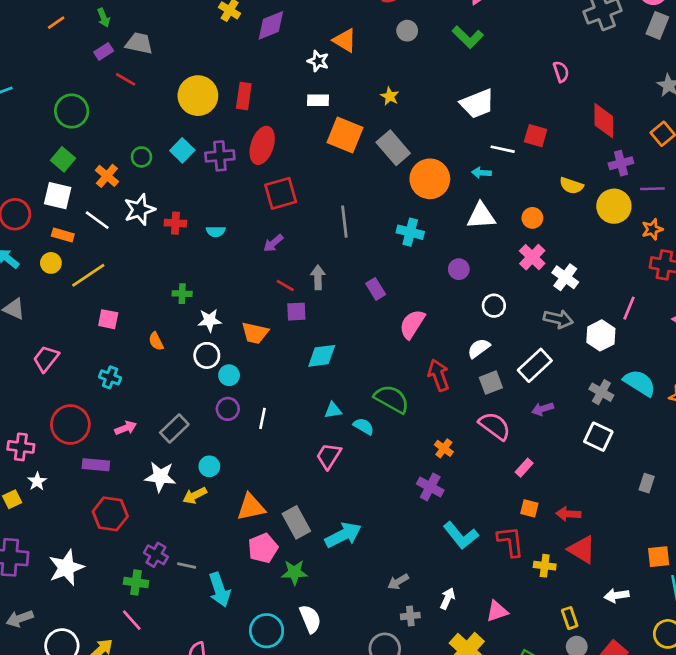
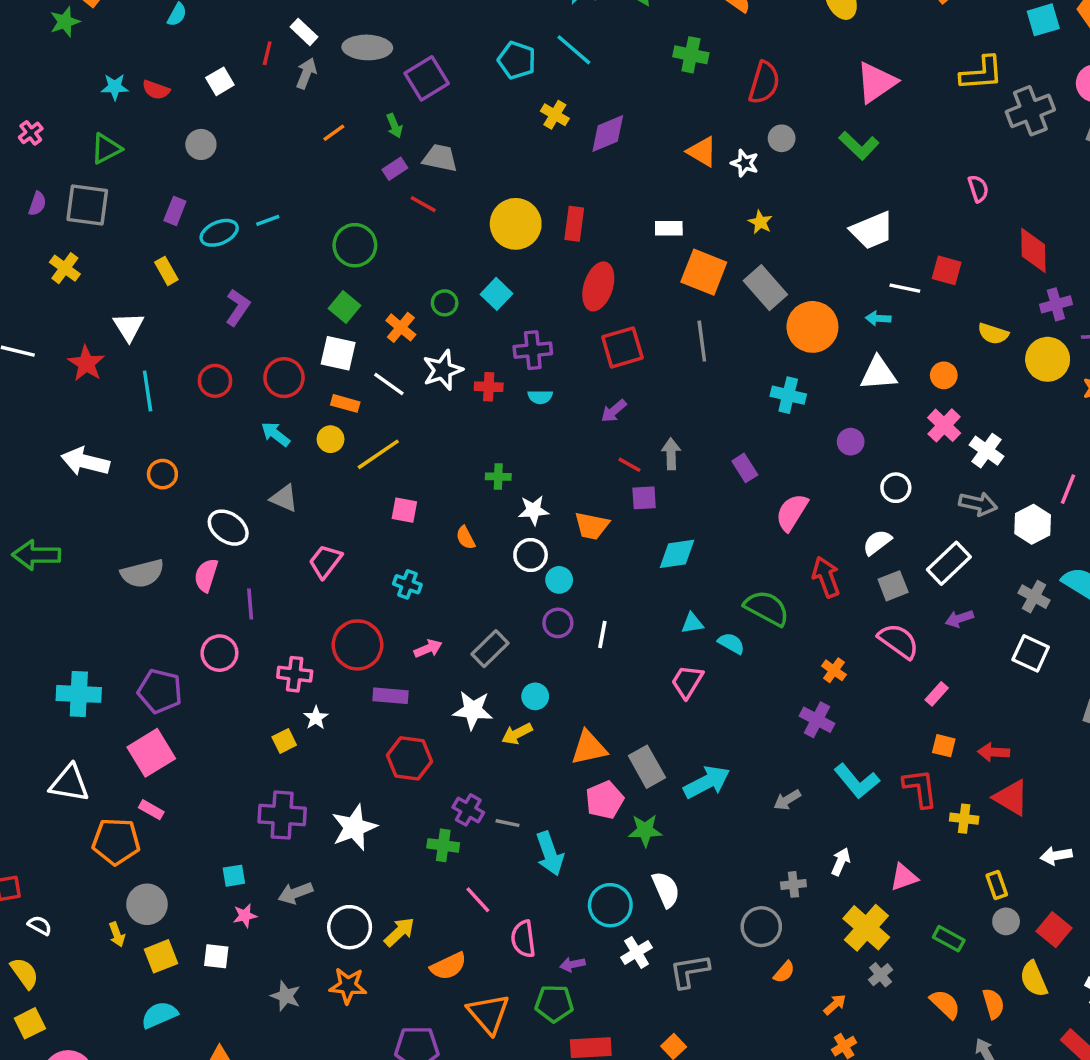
white star: (318, 61) -> (745, 163), moved
purple cross: (220, 156) -> (533, 350), moved
gray line: (344, 222) -> (702, 341), moved
gray arrow: (398, 582) -> (787, 800), moved
pink line: (132, 620) -> (478, 900), moved

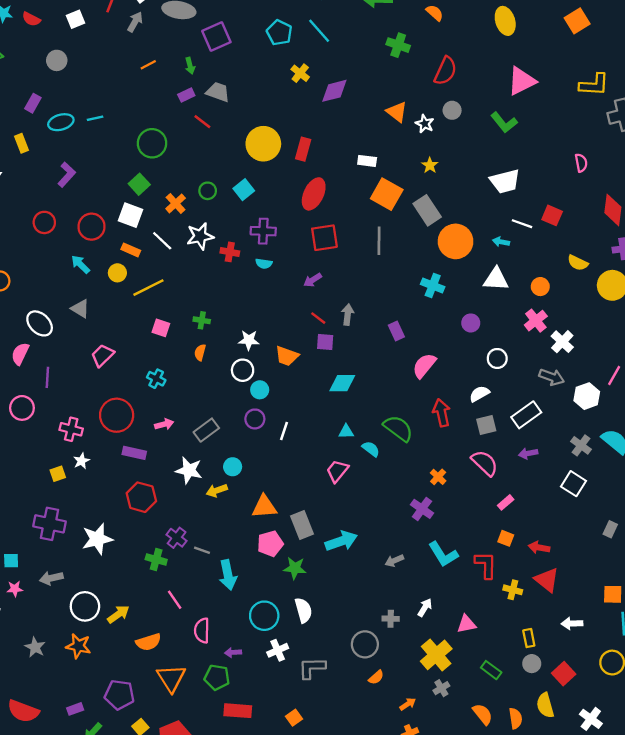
green cross: (498, 477) -> (202, 320), moved
orange semicircle: (466, 538) -> (200, 352), turned 35

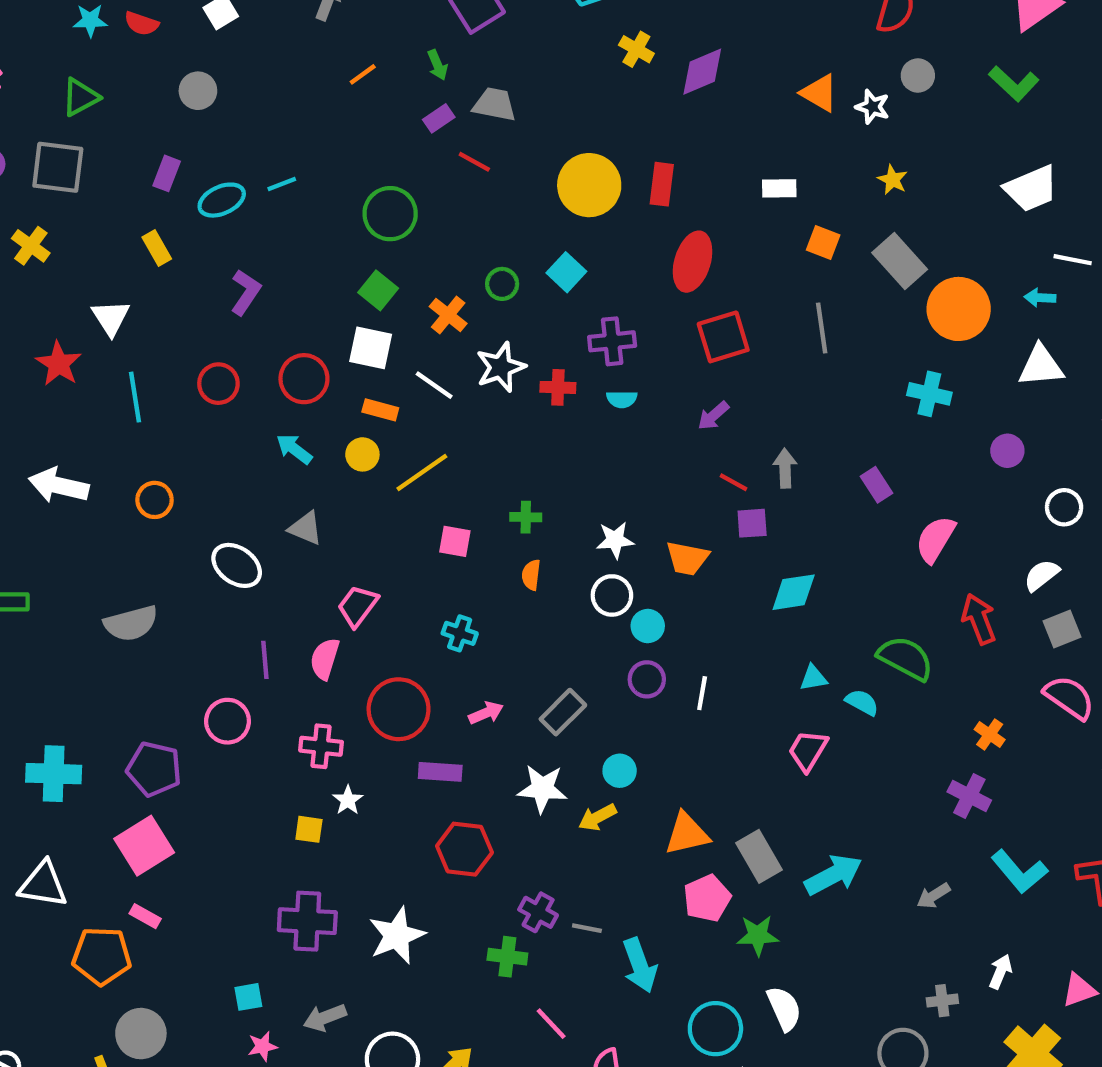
orange square: (387, 194) -> (823, 243), size x0.6
pink semicircle: (20, 354) -> (325, 659), moved
yellow square: (58, 474) -> (309, 829), turned 35

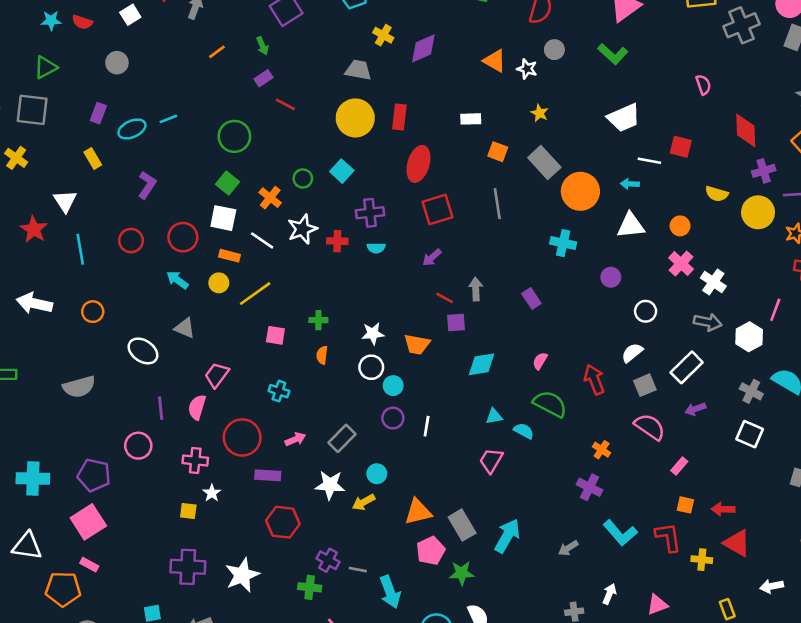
gray trapezoid: (495, 104) -> (358, 70), moved
pink semicircle: (935, 539) -> (540, 361), moved, size x0.6
cyan arrow: (833, 875) -> (507, 536), turned -32

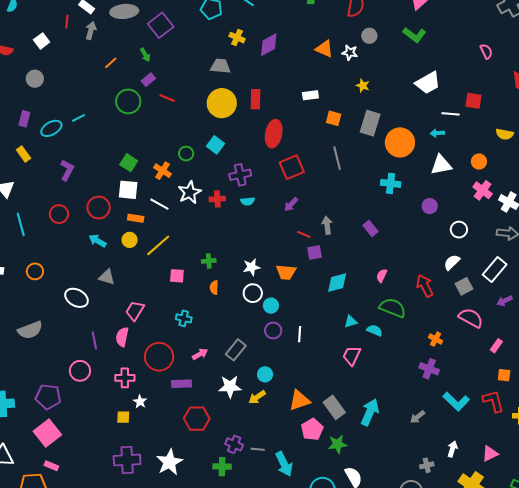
green circle: (234, 136) -> (128, 101), moved
gray rectangle: (544, 162) -> (370, 123), turned 65

